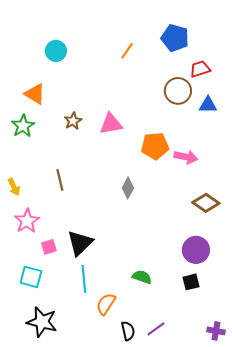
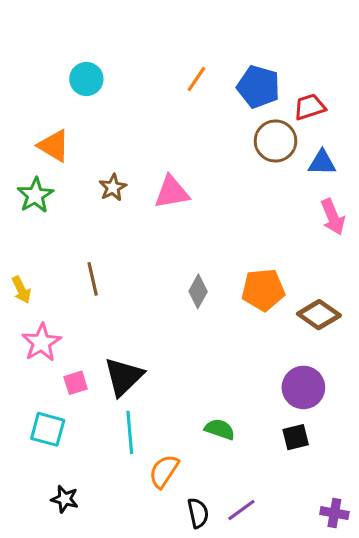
blue pentagon: (175, 38) -> (258, 87), moved
orange pentagon: (155, 146) -> (263, 290), moved
pink arrow: (186, 157) -> (333, 217), moved, turned 55
black star: (42, 322) -> (65, 499), size x0.6

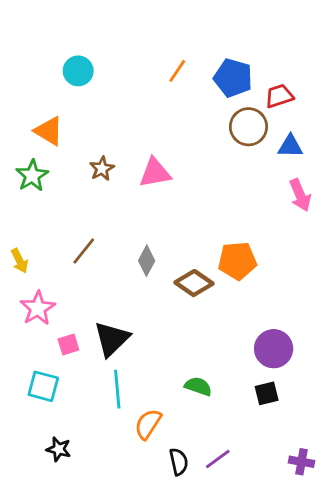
brown line: (93, 279) -> (84, 251), turned 52
gray diamond: (198, 291) -> (147, 261), moved
brown diamond: (319, 315) -> (194, 283), moved

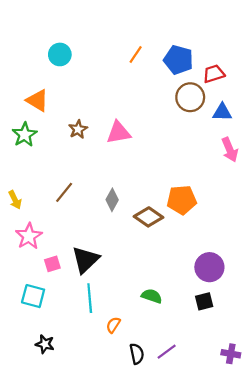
orange semicircle: (148, 424) -> (113, 325), size x0.7

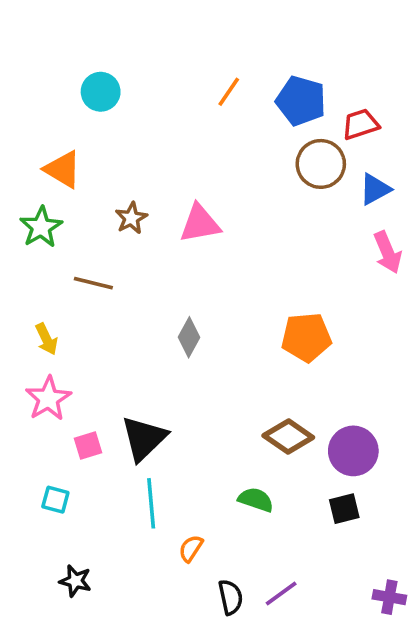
blue triangle: (222, 112) -> (375, 189), turned -30
brown line: (64, 192) -> (93, 283), moved, turned 65
yellow arrow: (15, 200) -> (46, 339), moved
brown diamond: (149, 217) -> (288, 436), moved
cyan square: (33, 296) -> (55, 500), size x0.7

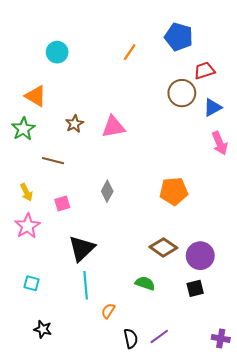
blue pentagon: (301, 101) -> (179, 37), moved
pink square: (88, 446) -> (62, 203), moved

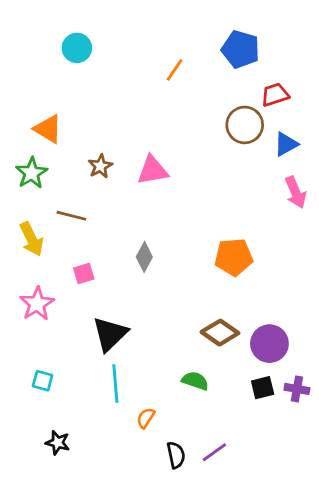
cyan circle: (57, 52) -> (77, 48), moved
yellow arrow: (26, 192) -> (32, 239), moved, size x1.4
purple cross: (221, 338) -> (297, 389), moved

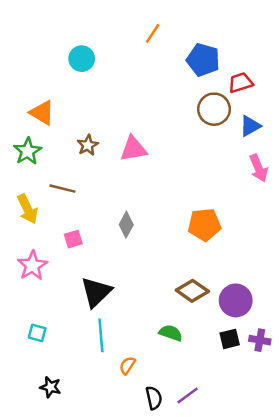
cyan circle: (77, 48) -> (82, 59), moved
blue pentagon: (241, 49) -> (203, 60), moved
orange line: (175, 70) -> (153, 33), moved

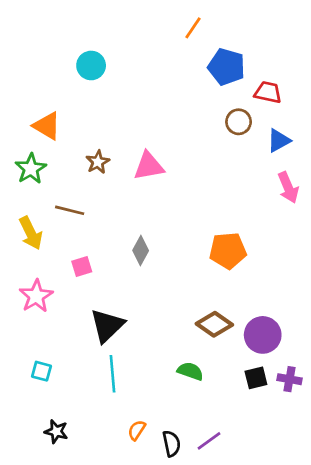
orange line: (153, 33) -> (193, 28), moved
red trapezoid: (240, 83) -> (268, 92), turned 30
brown circle: (214, 109) -> (239, 122), size x0.7
orange semicircle: (127, 365) -> (137, 430), moved

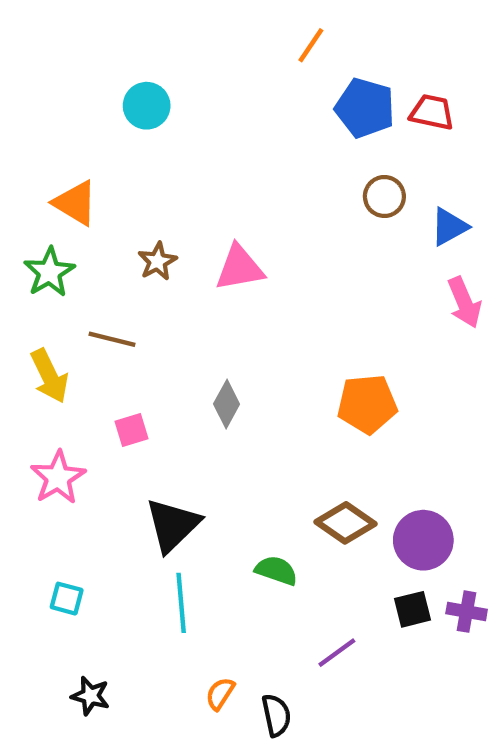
red trapezoid: (268, 92) -> (432, 112), moved
green semicircle: (190, 371) -> (276, 570), moved
purple line: (209, 441) -> (337, 653), moved

